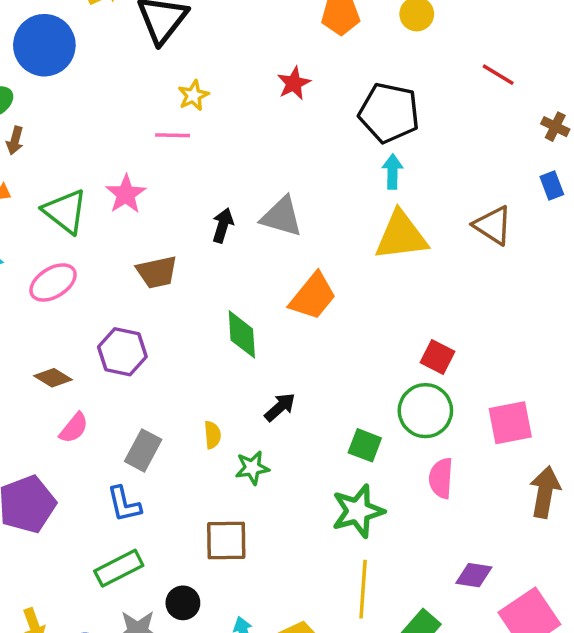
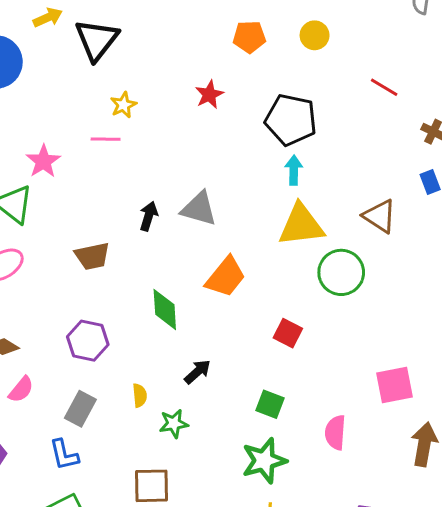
pink star: (126, 194) -> (43, 161), moved
purple hexagon: (122, 352) -> (88, 341), moved
red square: (438, 357) -> (288, 333), moved
green circle: (425, 411) -> (341, 272), moved

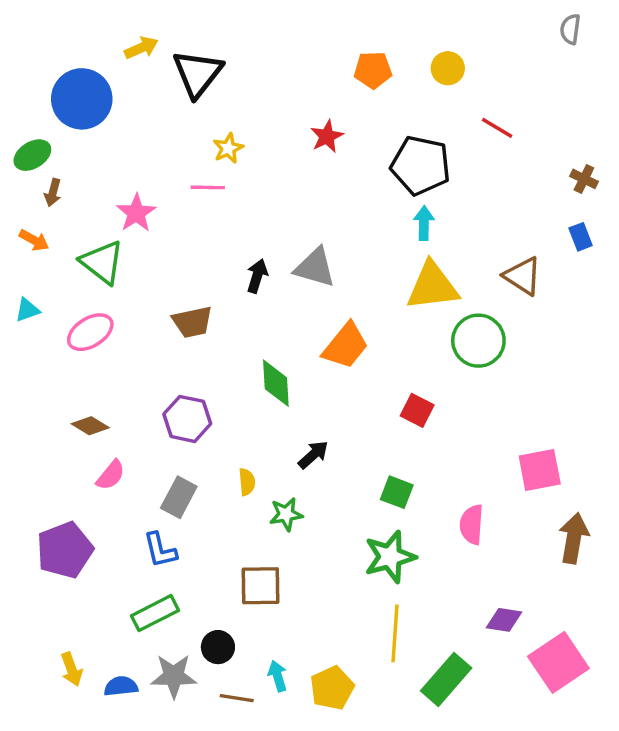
red line: (384, 87) -> (497, 128), moved

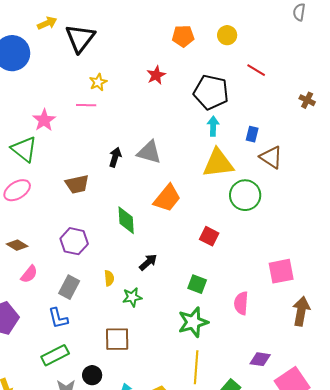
blue rectangle: (581, 237) -> (252, 134), moved, turned 35

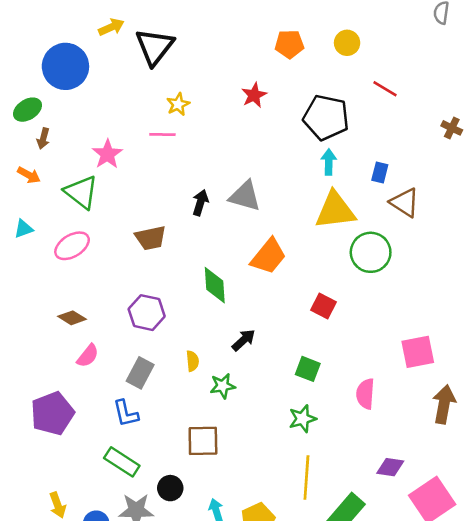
green star: (193, 322) -> (303, 419), size x0.7
green rectangle: (55, 355) -> (122, 462), turned 60

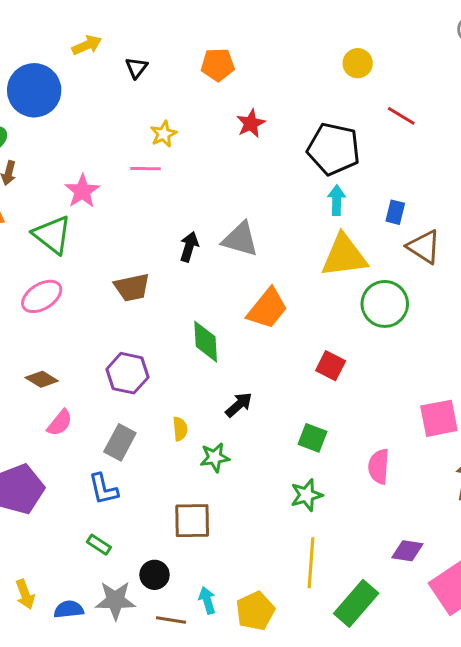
orange pentagon: (289, 44) -> (218, 65), moved
black triangle: (155, 47) -> (136, 68), size x0.5
green rectangle: (122, 462) -> (99, 545), size x0.6

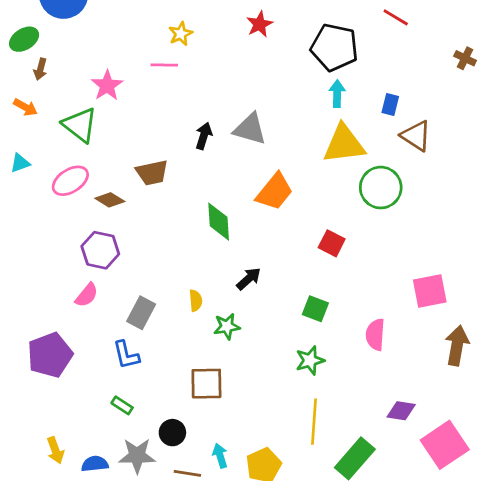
purple hexagon: (127, 373) -> (100, 250), moved
brown diamond: (42, 379) -> (110, 200), moved

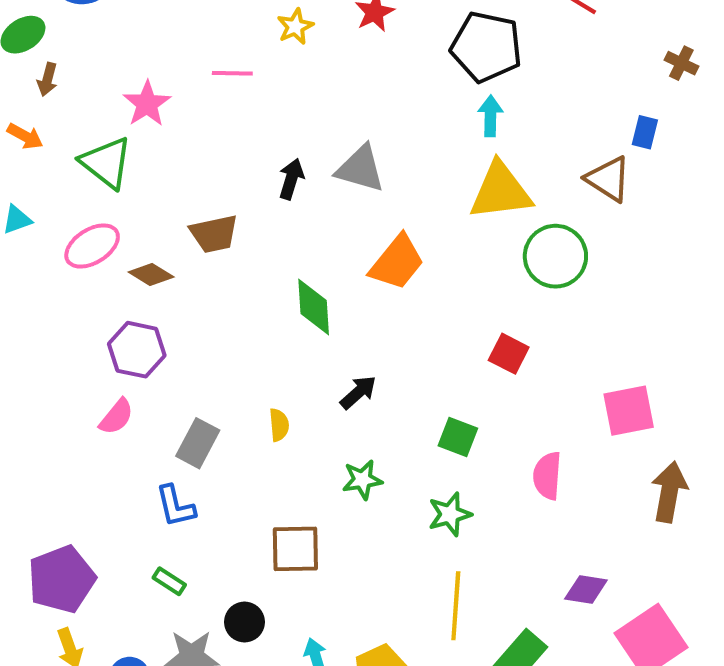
yellow star: (181, 34) -> (295, 27), moved
blue rectangle: (390, 105) -> (645, 132), moved
red square: (332, 243) -> (509, 354), moved
green star: (227, 326) -> (362, 480), moved
purple pentagon: (50, 355) -> (62, 579), moved

